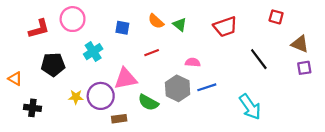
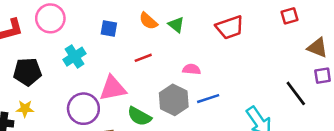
red square: (276, 17) -> (289, 16), turned -32
black line: (259, 59) -> (296, 93), moved
yellow star: (76, 97) -> (25, 109), moved

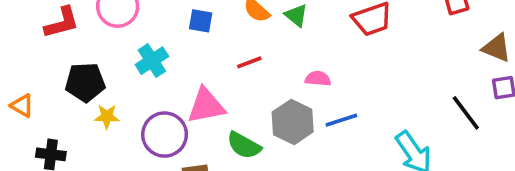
yellow star: (25, 109) -> (107, 116), moved

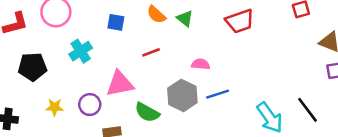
black line: (466, 113) -> (307, 110), moved
yellow star: (107, 116) -> (55, 107), moved
purple circle: (165, 135) -> (90, 105), size x0.7

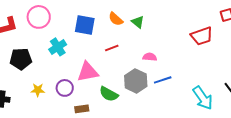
red trapezoid: (240, 21) -> (202, 36), moved
blue square: (116, 22) -> (85, 25), size x1.5

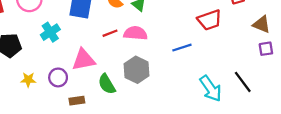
pink semicircle: (150, 57) -> (135, 33), moved, size x1.5
blue line: (163, 80) -> (182, 48), moved
green semicircle: (109, 94) -> (107, 84), turned 30

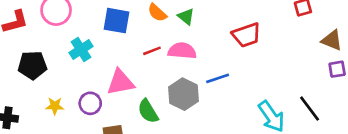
red trapezoid: (210, 20) -> (246, 35), moved
blue line: (182, 48) -> (218, 78), moved

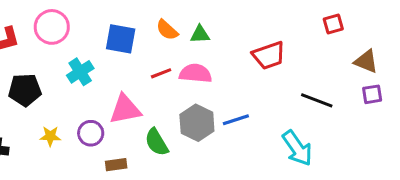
green triangle: (186, 17) -> (200, 34), turned -42
blue line: (218, 78) -> (236, 120), moved
black line: (310, 109) -> (317, 100), moved, turned -32

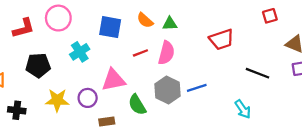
pink semicircle: (195, 73) -> (166, 53), turned 100
yellow star: (50, 136) -> (57, 100), size x1.5
cyan arrow: (297, 148) -> (243, 109), size x0.7

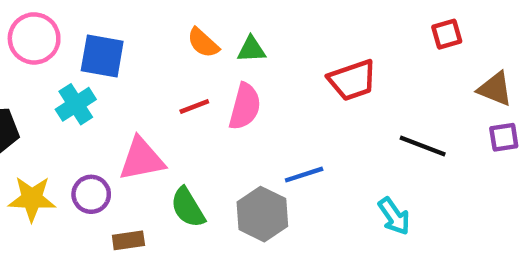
blue square: (110, 27) -> (102, 56), moved
gray hexagon: (167, 90) -> (262, 214), moved

